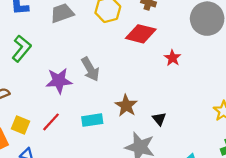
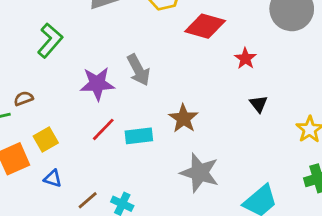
black triangle: (159, 119) -> (259, 104), moved
red line: (51, 122) -> (103, 129), moved
yellow square: (20, 125) -> (46, 140), turned 36

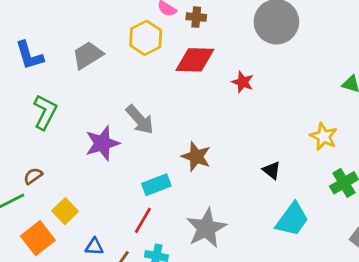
black triangle: (259, 104) -> (272, 170), moved
red line: (103, 129) -> (143, 220), moved
gray star: (200, 173) -> (206, 228), moved, turned -30
blue triangle: (53, 178) -> (94, 247), moved

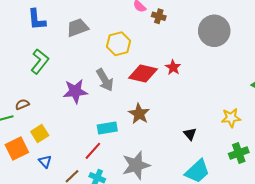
yellow hexagon: (146, 38) -> (119, 44), moved
red diamond: (195, 60) -> (143, 74), moved
red star: (243, 82) -> (173, 67), moved
yellow star: (324, 136) -> (231, 118), turned 30
blue triangle: (94, 247) -> (45, 161), moved, turned 32

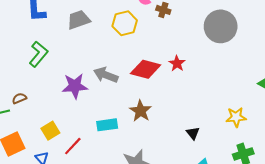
yellow hexagon: (119, 44) -> (125, 23), moved
gray arrow: (105, 80) -> (106, 75), turned 140
yellow square: (40, 133) -> (50, 131), moved
red line: (93, 151) -> (73, 146), moved

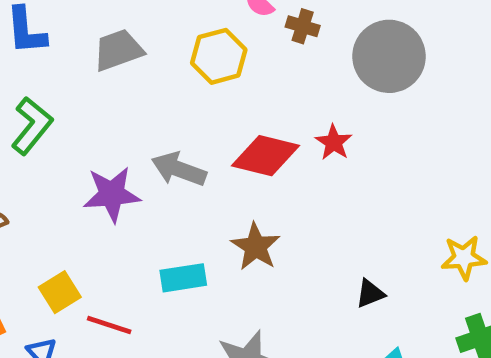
gray circle: (221, 26) -> (389, 56), moved
black triangle: (193, 133) -> (370, 294), turned 48
red line: (73, 146) -> (109, 325), turned 66

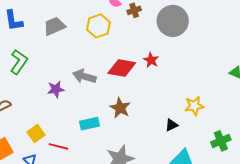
brown cross: (303, 26) -> (134, 10), turned -32
purple star: (112, 194) -> (56, 89), size x0.7
yellow star: (464, 258) -> (194, 106), moved

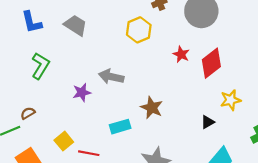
gray trapezoid: (54, 26) -> (76, 25), turned 60
yellow hexagon: (98, 26) -> (139, 30), moved
red diamond: (122, 68) -> (211, 63), moved, turned -44

